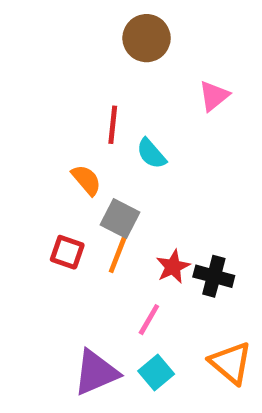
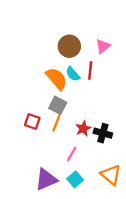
brown circle: (147, 38) -> (69, 46), moved
red line: (113, 125) -> (90, 71), moved
orange semicircle: (86, 180) -> (57, 79), moved, size x1.5

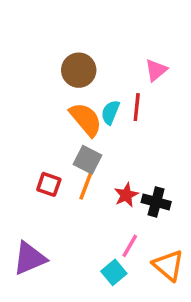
brown circle: (69, 46) -> (79, 70), moved
cyan semicircle: (73, 74) -> (110, 112), turned 63
pink line: (72, 154) -> (130, 246), moved
purple triangle: (46, 179) -> (29, 258), moved

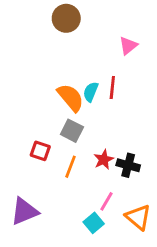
brown circle: (79, 70) -> (66, 18), moved
pink triangle: (156, 70) -> (128, 46), moved
orange line: (86, 186) -> (71, 167), moved

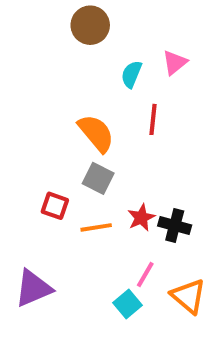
cyan semicircle: (91, 92) -> (131, 74), moved
orange line: (71, 167) -> (96, 227), turned 60

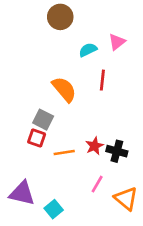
cyan semicircle: (131, 74) -> (88, 50), turned 42
gray square: (98, 178) -> (43, 120), moved
purple triangle: (33, 288) -> (22, 193), turned 36
cyan square: (128, 304) -> (54, 209), moved

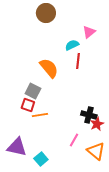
cyan semicircle: (88, 50) -> (72, 45), moved
red star: (94, 146) -> (97, 124), moved
orange line: (64, 152) -> (40, 115), moved

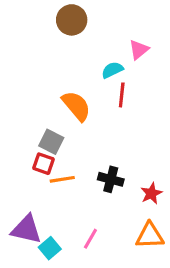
black cross: (89, 115) -> (111, 179), moved
pink line: (74, 140) -> (90, 239), moved
orange triangle: (96, 151) -> (150, 236), turned -42
cyan square: (41, 159) -> (50, 248), moved

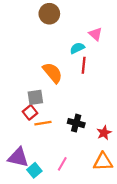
pink triangle: (139, 50) -> (95, 34), turned -40
gray square: (51, 142) -> (35, 97), turned -35
red square: (44, 164) -> (30, 112), turned 32

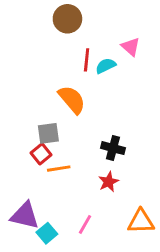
red line: (84, 65) -> (87, 60), moved
black cross: (76, 123) -> (113, 148), moved
red star: (104, 133) -> (109, 182), moved

